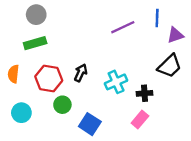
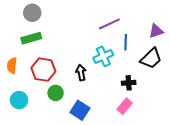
blue line: (157, 18) -> (126, 42), moved
black arrow: (81, 73) -> (81, 73), moved, turned -35
cyan cross: (116, 82) -> (103, 56), moved

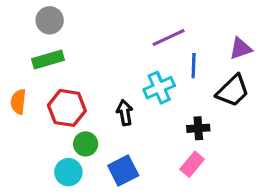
cyan circle: (19, 100) -> (68, 172), moved
blue square: (80, 110) -> (123, 171), turned 30

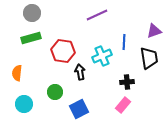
purple line: (169, 38) -> (97, 15), moved
black trapezoid: (233, 91) -> (149, 58), turned -55
orange semicircle: (18, 102) -> (17, 73), moved
red hexagon: (67, 108) -> (63, 51), moved
cyan circle: (68, 172) -> (24, 104), moved

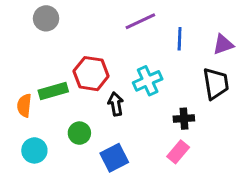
green rectangle: (31, 38) -> (53, 91), moved
blue line: (124, 42) -> (180, 39), moved

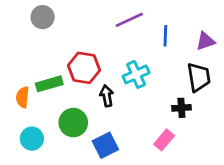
black cross: (184, 119) -> (181, 108), moved
green circle: (79, 133) -> (73, 123), size x1.4

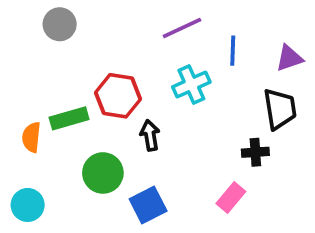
cyan cross: (136, 74) -> (191, 84), moved
cyan circle: (32, 139) -> (28, 205), moved

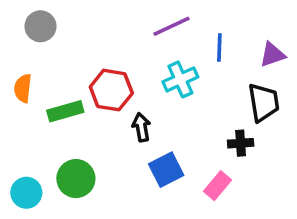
gray circle: (60, 24) -> (41, 26), moved
orange semicircle: (31, 137) -> (23, 88), moved
green circle: (103, 173) -> (76, 179), moved
blue square: (148, 205) -> (166, 170), moved

